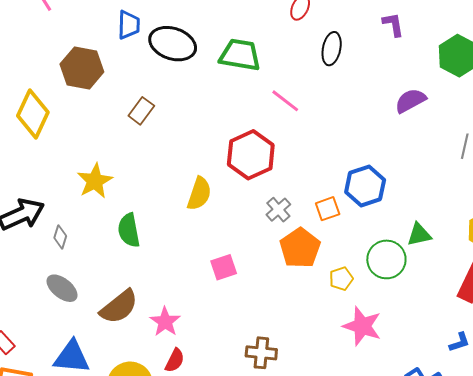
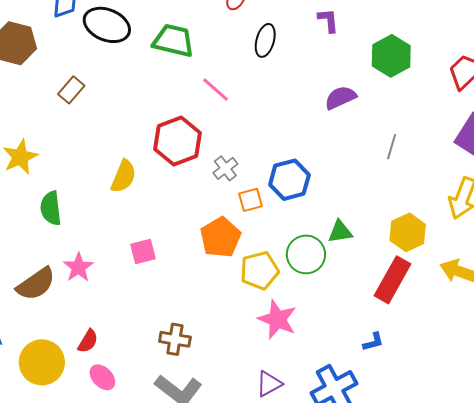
gray cross: (278, 210) -> (225, 168), moved
yellow pentagon: (341, 279) -> (259, 271), size x1.6
pink star: (165, 322) -> (78, 267), moved

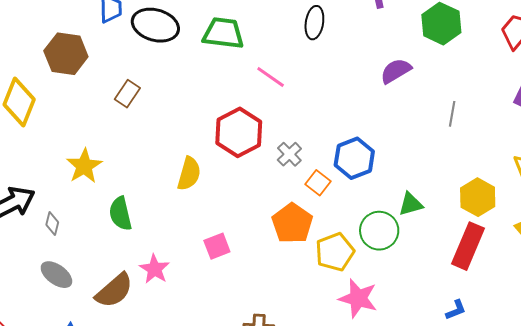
orange square: (251, 200) -> (318, 183), turned -30

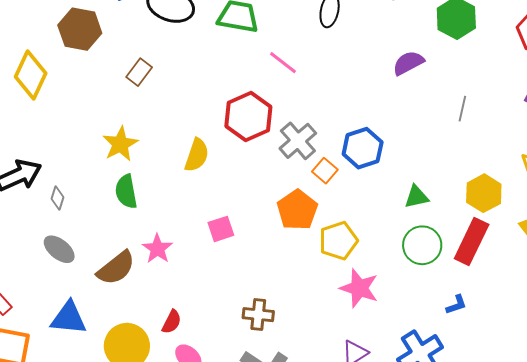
gray cross: (289, 154) -> (298, 141), size x1.5
yellow star: (84, 166) -> (120, 144), moved
green circle: (379, 231) -> (422, 245), moved

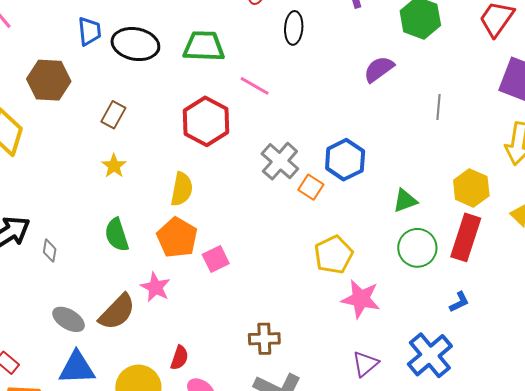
red hexagon: (248, 116) -> (206, 121), moved
yellow star: (120, 144) -> (114, 166), moved, size x0.7
orange pentagon: (297, 210) -> (177, 238), moved
gray ellipse: (59, 249) -> (68, 319), moved

